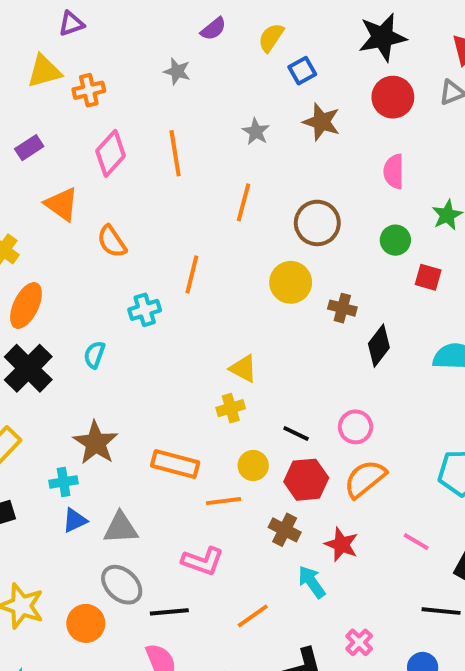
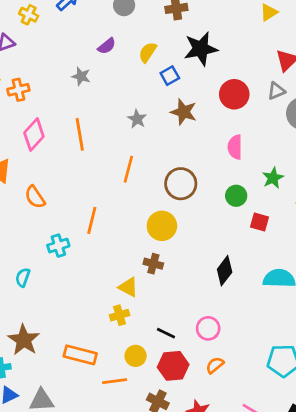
black star: (382, 37) -> (201, 49), moved
brown cross: (342, 308) -> (153, 264), moved
orange semicircle: (365, 479) -> (215, 365), size x0.6

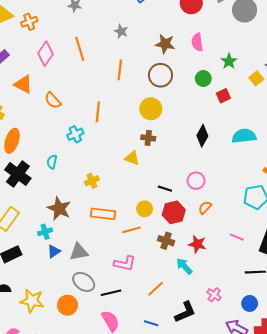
brown star: (184, 112) -> (165, 44), moved
red square: (259, 222) -> (223, 96), turned -32
yellow cross: (120, 315) -> (92, 181), moved

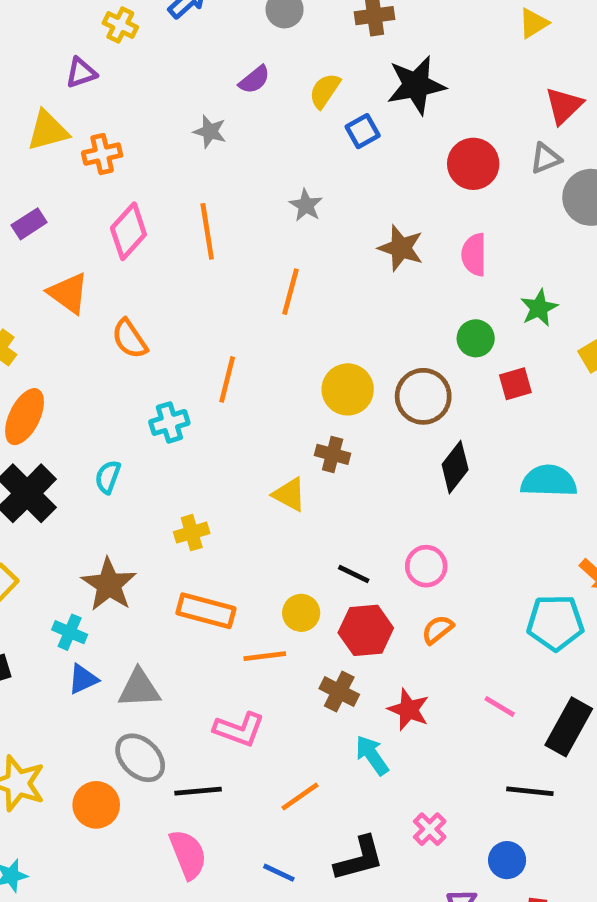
brown circle: (161, 75) -> (423, 396), moved
cyan cross: (45, 232) -> (70, 632), turned 32

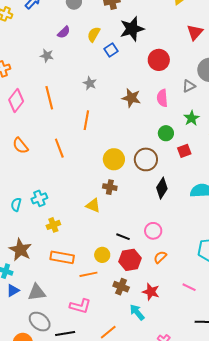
gray triangle: (545, 158) -> (189, 86), moved
orange line: (227, 379) -> (59, 148), moved, turned -30
cyan cross: (169, 422) -> (39, 198), moved

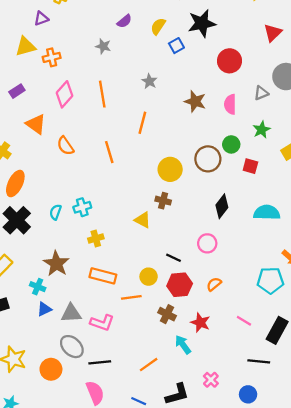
red square: (184, 151) -> (250, 166), turned 32
brown circle: (146, 159) -> (208, 159), moved
pink circle: (153, 231) -> (207, 243), moved
pink L-shape: (80, 306) -> (102, 323), moved

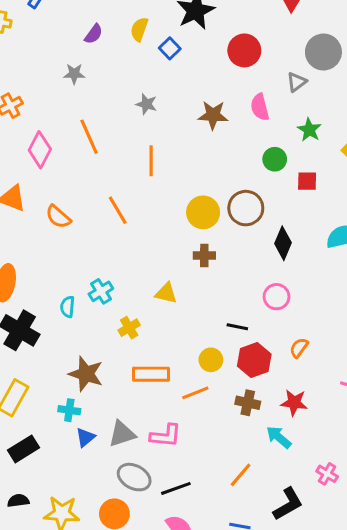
brown circle: (208, 159) -> (246, 208), moved
yellow triangle: (143, 220) -> (166, 293), moved

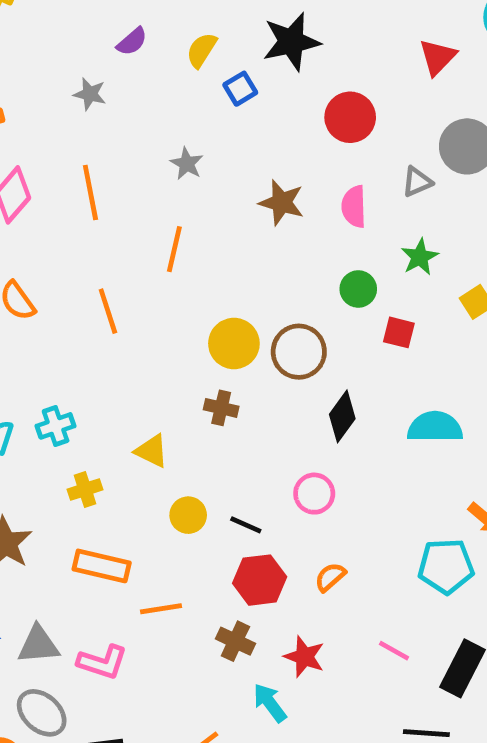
yellow circle: (211, 360) -> (188, 515), moved

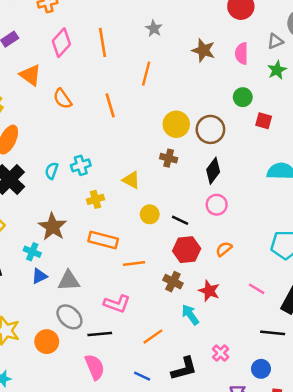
green star: (420, 257) -> (277, 70), moved
black diamond: (342, 416) -> (213, 171), moved
pink L-shape: (102, 662) -> (117, 304), moved

